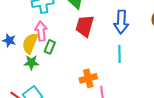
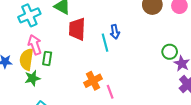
blue arrow: (121, 22) -> (115, 32), moved, size x0.6
cyan line: (119, 54) -> (105, 43), moved

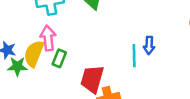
red trapezoid: (77, 29) -> (92, 79), moved
green star: (32, 78) -> (17, 66), moved

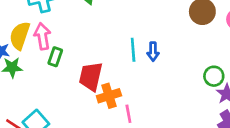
blue arrow: (149, 45) -> (153, 52), moved
yellow semicircle: (34, 54) -> (20, 36), moved

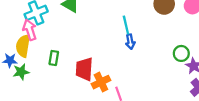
pink arrow: (42, 36) -> (30, 30), moved
cyan line: (133, 50) -> (126, 25), moved

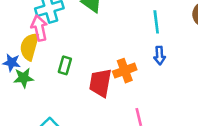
cyan line: (126, 25) -> (156, 22), moved
orange cross: (101, 82) -> (125, 71), moved

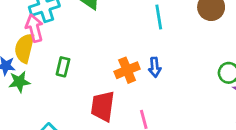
blue arrow: (159, 56) -> (155, 67), moved
red trapezoid: (100, 83) -> (103, 106), moved

